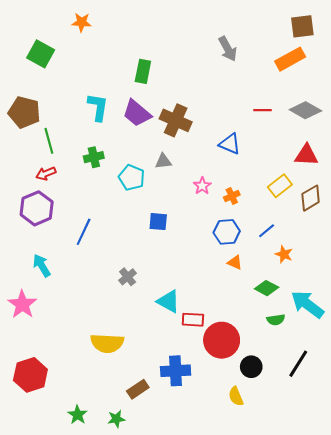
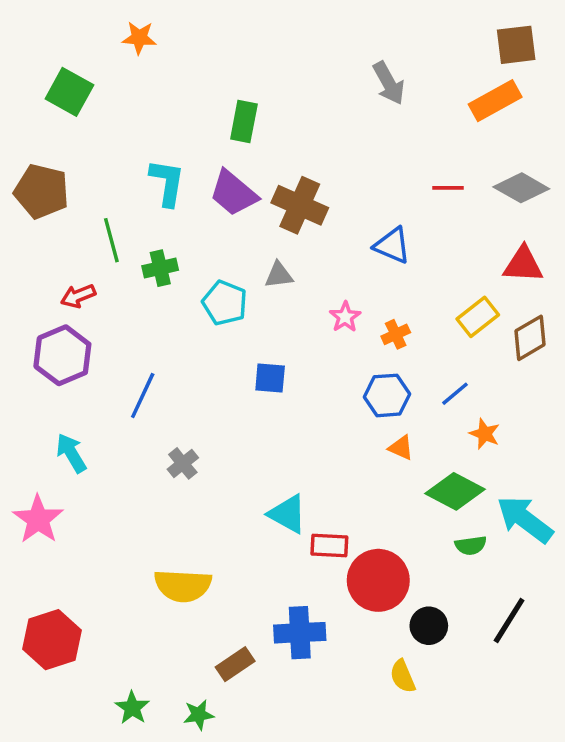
green line: (49, 141) -> (111, 240), moved
gray cross: (128, 277) -> (183, 463), moved
green diamond: (267, 288) -> (455, 491), size x1.4

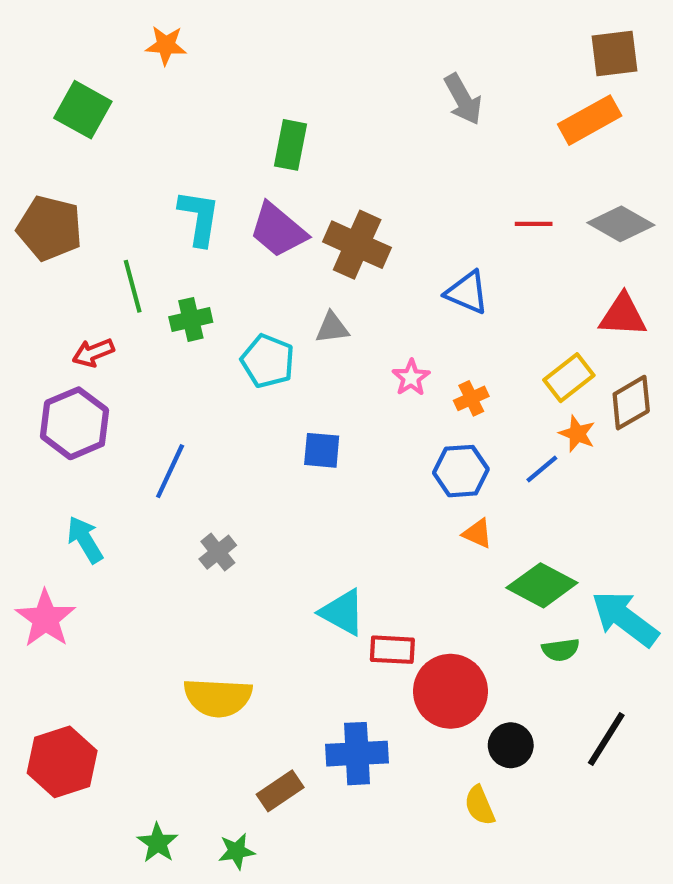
orange star: (485, 434) -> (577, 434), moved

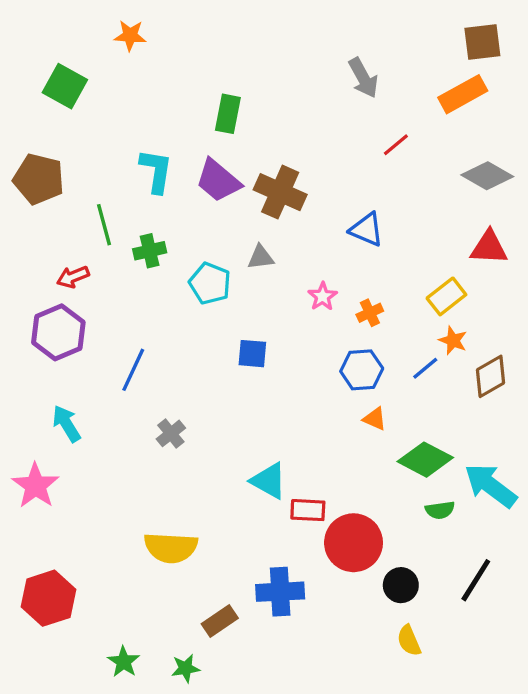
red line: (534, 224) -> (396, 145), moved, turned -40
brown diamond: (631, 403) -> (491, 376), moved
yellow semicircle: (480, 805) -> (409, 641), moved

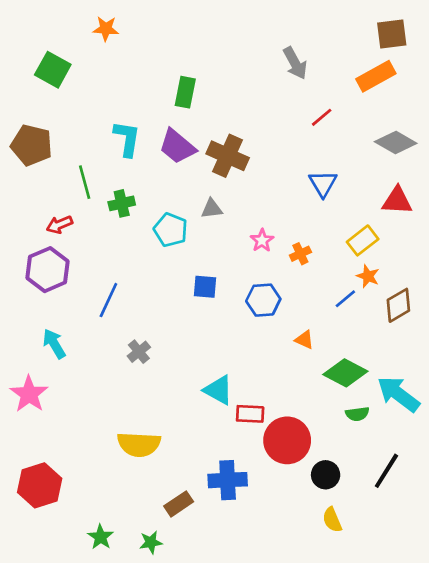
blue triangle: (367, 230) -> (323, 184), moved, turned 36
blue hexagon: (362, 370) -> (263, 300), moved

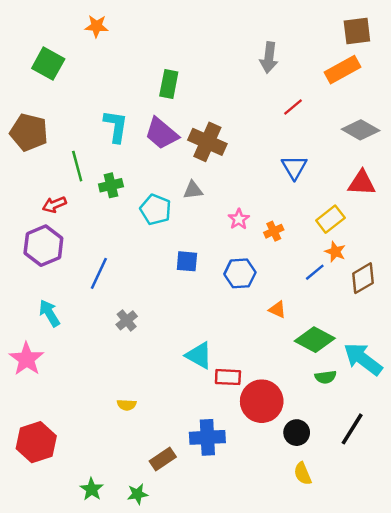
gray arrow: (295, 63) -> (269, 58), turned 36
yellow semicircle: (139, 444) -> (127, 405), size x0.5

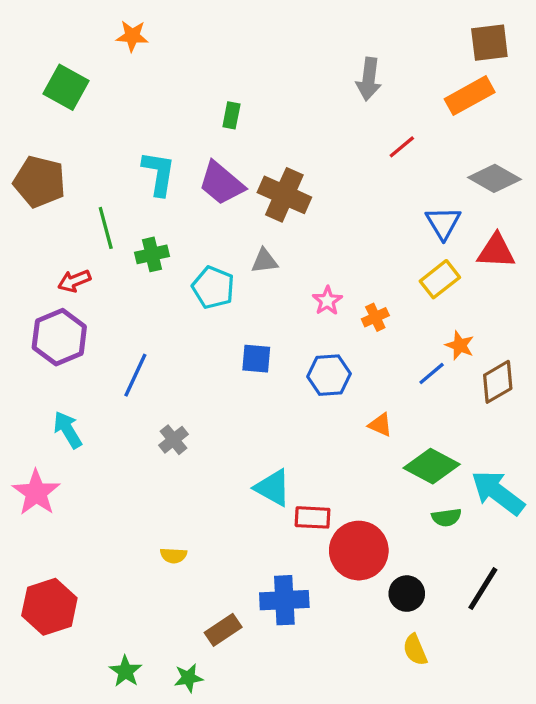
green rectangle: (169, 84) -> (231, 115), size x0.7
blue triangle: (294, 167) -> (443, 223), moved
yellow rectangle: (330, 219) -> (440, 279), moved

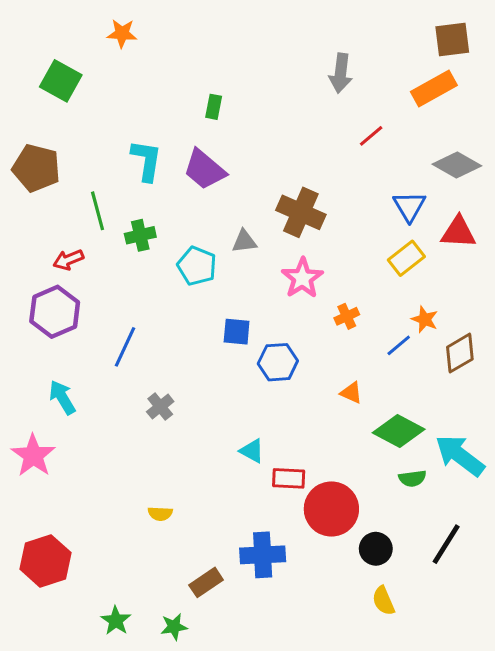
brown cross: (284, 195) -> (301, 212), moved
pink star: (327, 301) -> (302, 278), size x1.5
orange cross: (375, 317) -> (347, 316), moved
blue hexagon: (329, 375) -> (278, 362), moved
cyan triangle: (273, 488) -> (252, 451), size x0.7

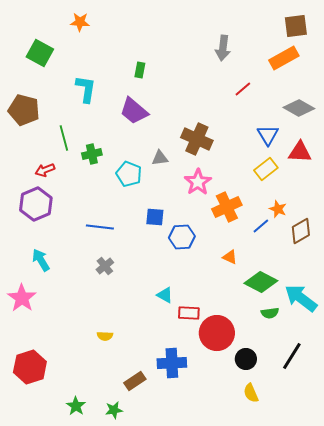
cyan L-shape: (146, 160) -> (86, 89), moved
orange cross: (347, 316) -> (227, 207), size x1.8
blue line: (125, 347) -> (100, 227), moved, turned 72

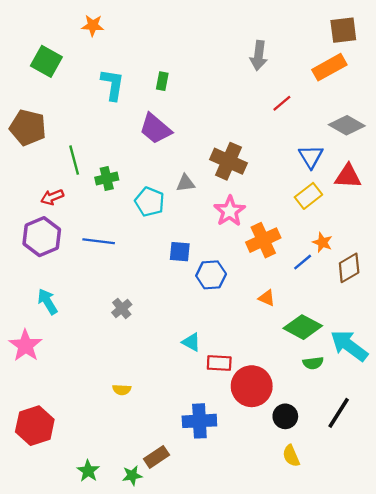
cyan L-shape: (86, 89) -> (112, 85), moved
blue line: (100, 227) -> (99, 241), moved
brown rectangle: (135, 381) -> (157, 457), moved

